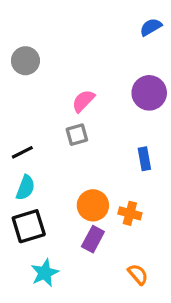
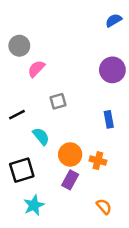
pink semicircle: (83, 101) -> (36, 69), moved
cyan semicircle: (25, 188) -> (41, 136), moved, turned -60

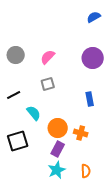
gray circle: (19, 46) -> (16, 55), moved
pink semicircle: (36, 69) -> (48, 57), moved
cyan star: (34, 205) -> (57, 170), moved
orange semicircle: (104, 206) -> (86, 171), turned 40

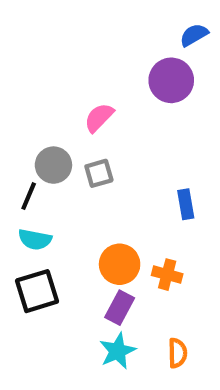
gray circle: (16, 55) -> (53, 165), moved
purple circle: (93, 58) -> (171, 80), moved
black line: (14, 95) -> (29, 196), turned -40
cyan semicircle: (34, 113) -> (35, 239), moved, turned 140

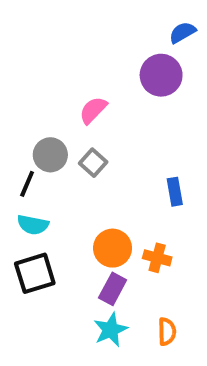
gray square: (99, 173) -> (93, 163), turned -32

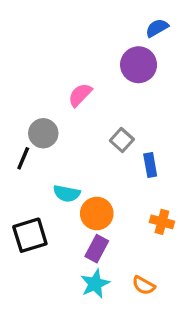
gray square: (93, 163) -> (122, 140), moved
cyan semicircle: (33, 225) -> (67, 193), moved
orange cross: (157, 258) -> (162, 222), moved
orange semicircle: (167, 332) -> (144, 285), turned 120

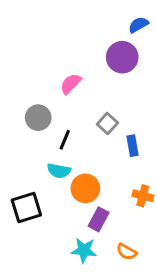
black line: (23, 158) -> (65, 140), moved
purple rectangle: (97, 249) -> (99, 219), moved
cyan star: (95, 284) -> (84, 250), turned 30

